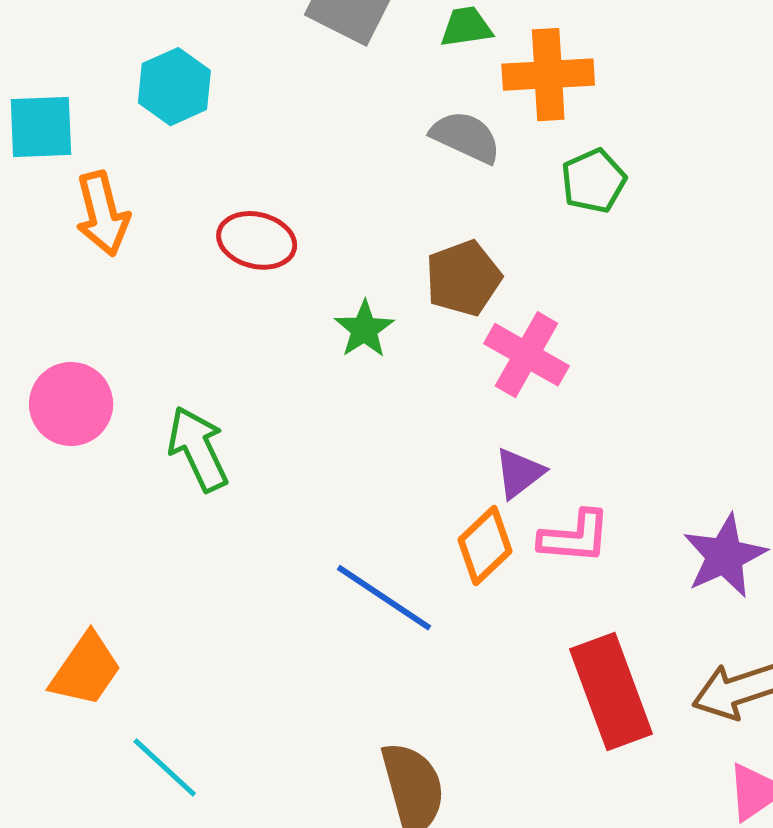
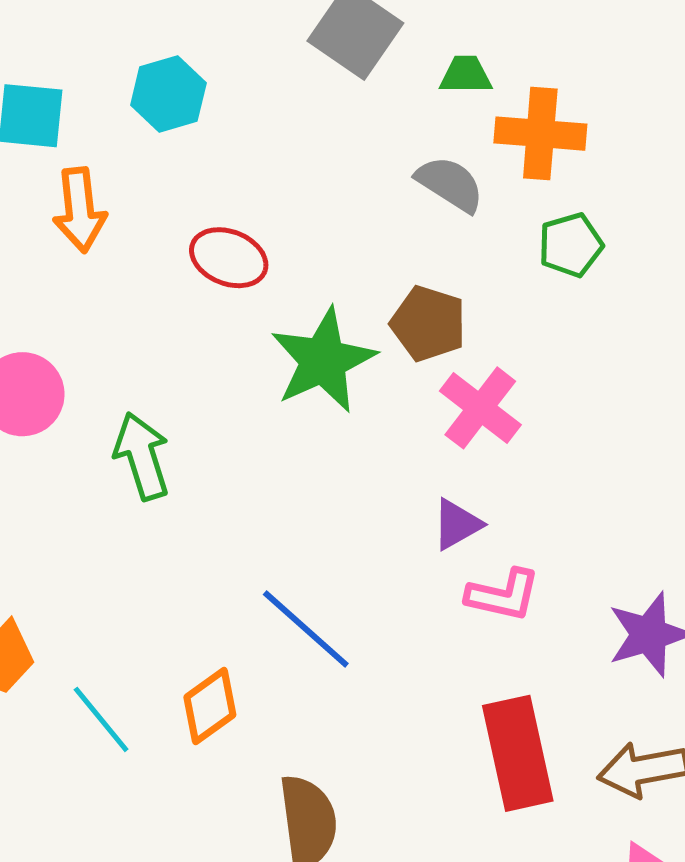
brown pentagon: (463, 278) -> (428, 323), turned 30
green star: (364, 329) -> (323, 360), size x1.8
orange diamond: (485, 545) -> (210, 706), moved
cyan line: (165, 768) -> (101, 719), moved

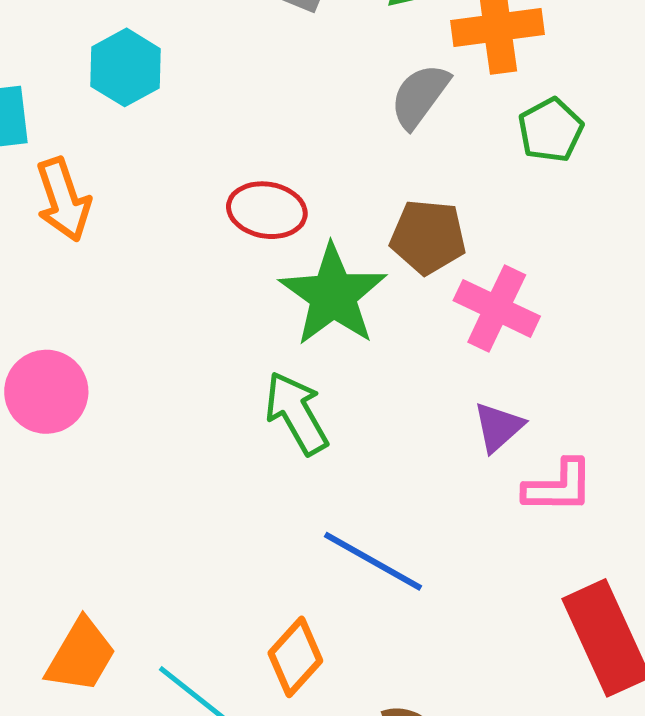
gray semicircle: (450, 184) -> (420, 96), turned -74
red ellipse: (229, 258) -> (267, 210), moved
green arrow: (142, 456) -> (296, 413), moved

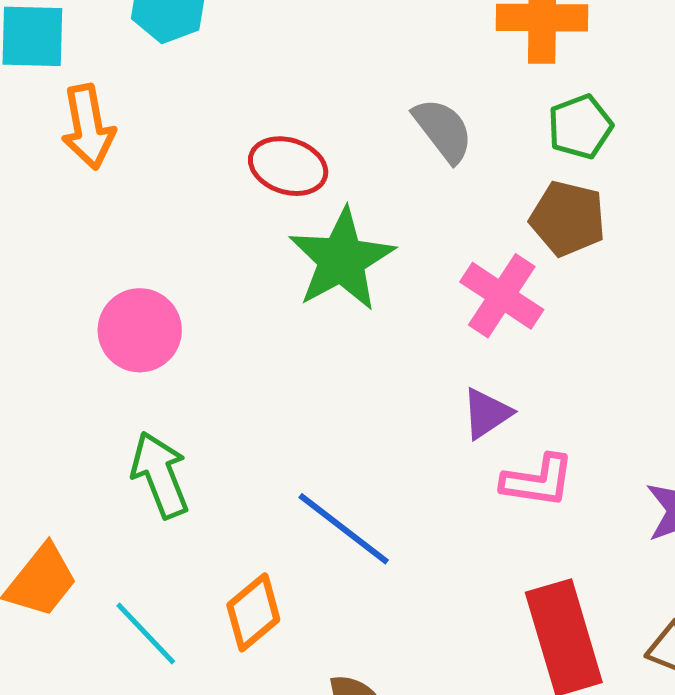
gray semicircle: (420, 96) -> (443, 130), moved, turned 98
brown pentagon: (428, 237) -> (568, 218), moved
pink circle: (46, 392) -> (140, 330), moved
green arrow: (296, 413) -> (160, 475), moved

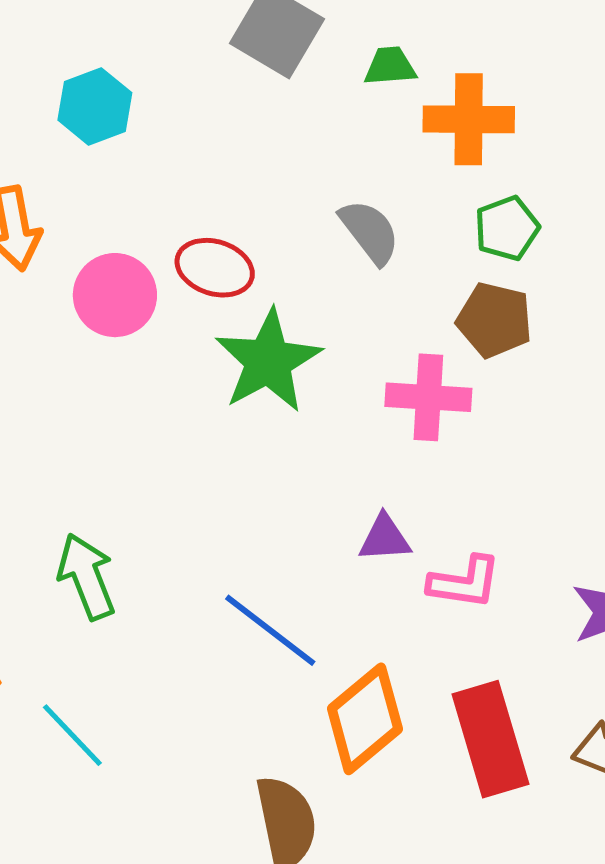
pink cross: (502, 296) -> (428, 397), turned -30
pink circle: (140, 330) -> (115, 295), moved
purple triangle: (487, 413) -> (385, 538), moved, turned 30
orange diamond: (253, 612) -> (365, 719), moved, size x1.4

